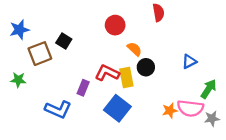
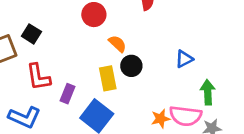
red L-shape: (107, 73) -> (38, 77), moved, turned -125
purple rectangle: (83, 88) -> (68, 94), moved
green arrow: (209, 89) -> (208, 92), turned -36

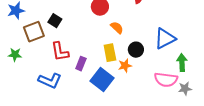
blue triangle: (184, 59) -> (165, 39), size x1.6
black circle: (131, 66) -> (136, 50), moved
orange star: (161, 119) -> (125, 66), moved

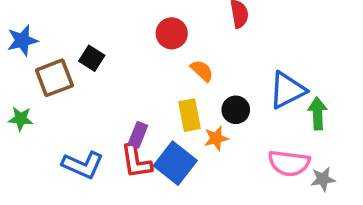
red L-shape: (60, 52) -> (136, 161), moved
green arrow: (182, 63) -> (318, 113), moved

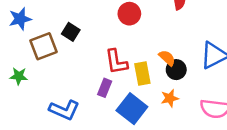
orange semicircle: (202, 71) -> (167, 58), moved
orange star: (216, 138) -> (170, 98), moved
red L-shape: (136, 161) -> (116, 62), moved

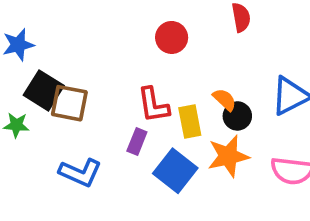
black square: (71, 32) -> (44, 90), moved, size x1.5
brown square: (43, 46) -> (69, 103), moved, turned 32
orange star: (170, 98) -> (228, 156), size x1.6

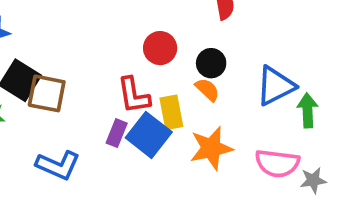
red circle: (172, 37) -> (160, 48), moved
black circle: (237, 116) -> (211, 63), moved
blue square: (175, 171) -> (149, 135), moved

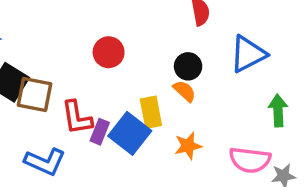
red circle: (160, 48) -> (109, 52), moved
blue triangle: (275, 86) -> (248, 54), moved
red L-shape: (134, 95) -> (77, 118), moved
orange star: (211, 148) -> (188, 146), size x0.7

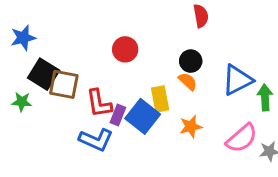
blue triangle: (248, 54) -> (237, 80), moved
pink semicircle: (250, 160) -> (242, 138), turned -48
blue L-shape: (45, 162) -> (96, 140), moved

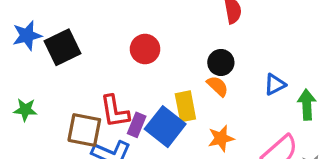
black square: (44, 74) -> (62, 47), moved, turned 32
blue triangle: (237, 80) -> (275, 84), size x0.6
brown square: (64, 84) -> (84, 130), moved

